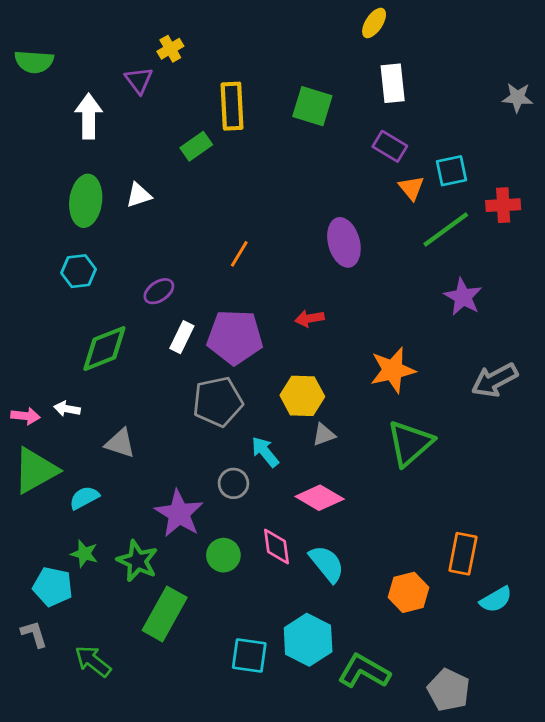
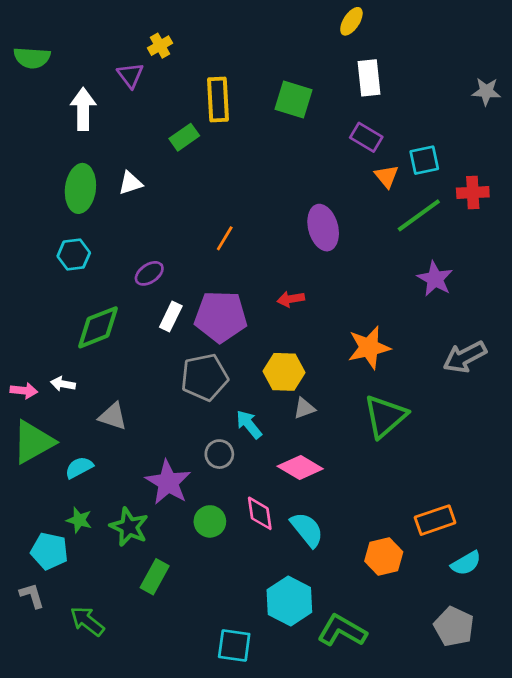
orange rectangle: (463, 554) -> (435, 520), turned 60
green rectangle: (165, 614) -> (155, 577), size x0.7
cyan square: (249, 656) -> (234, 645), moved
gray pentagon: (449, 690) -> (454, 627), moved

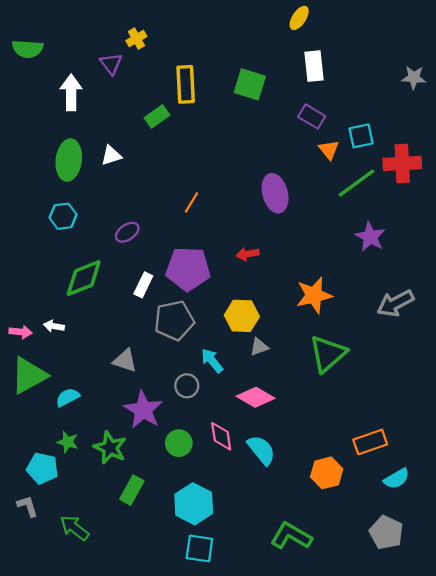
red cross: (473, 193) -> (402, 163), size x1.4
white rectangle: (171, 317) -> (143, 285), moved
gray triangle: (113, 416) -> (125, 361), moved
cyan hexagon: (289, 601) -> (194, 504), moved

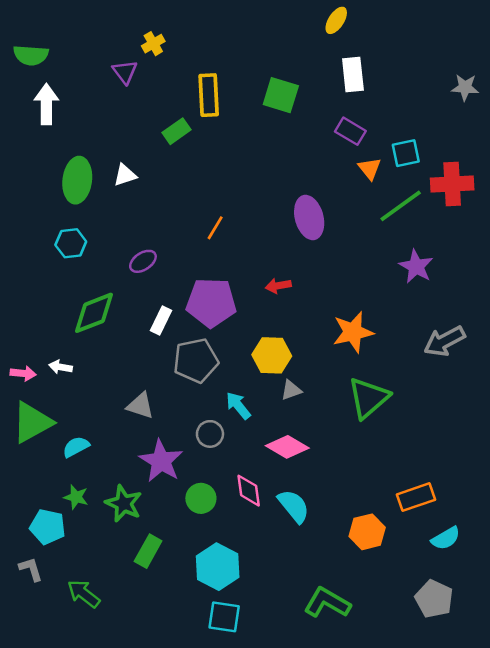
white arrow: (71, 92) -> (46, 104), moved

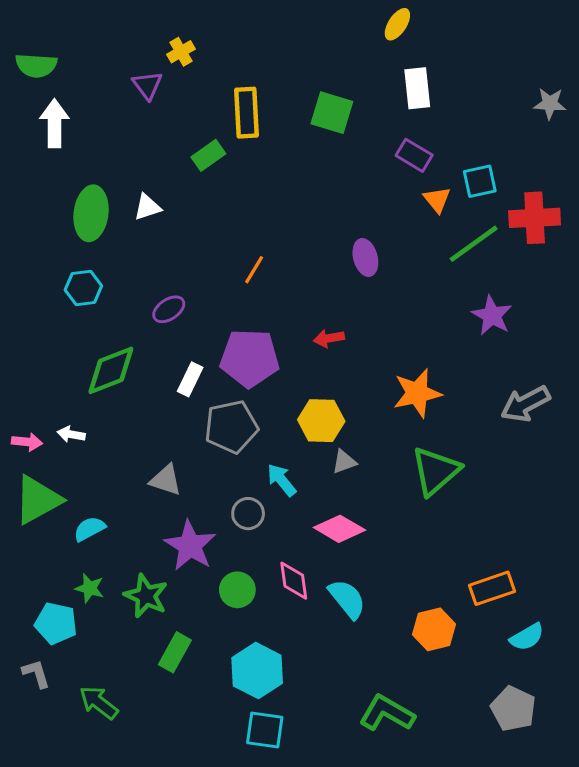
purple ellipse: (309, 217) -> (365, 257), size x0.7

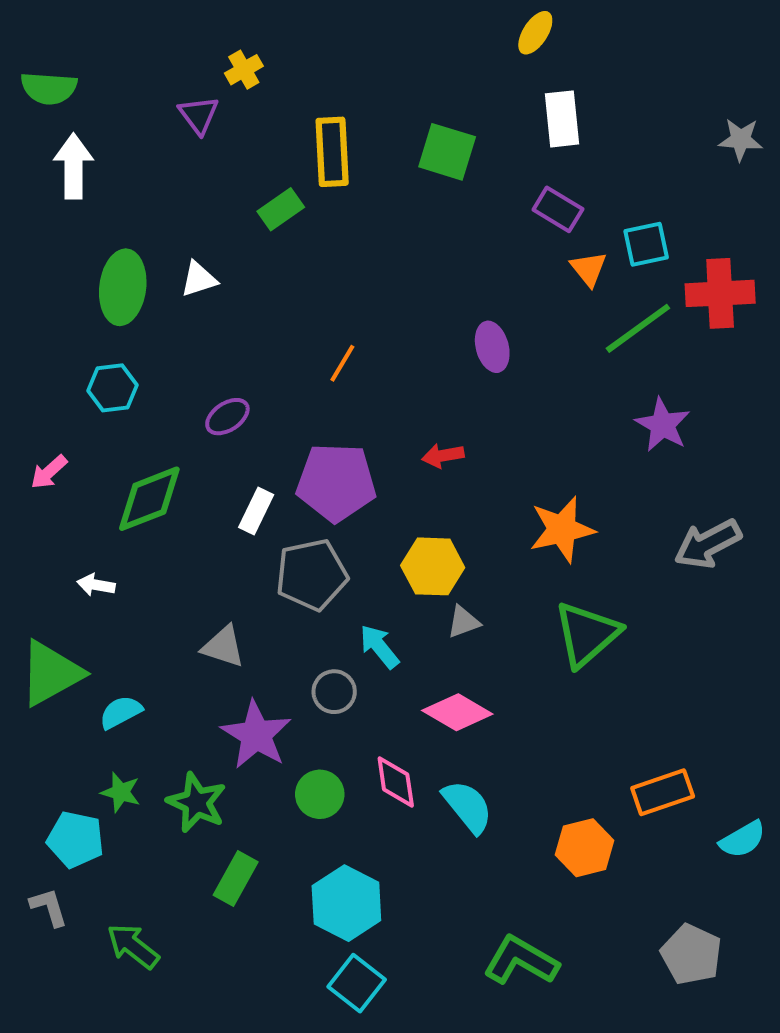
pink arrow: (27, 442) -> (49, 472), moved, turned 132
cyan semicircle: (527, 637) -> (743, 839), moved
cyan square: (265, 730) -> (357, 983), turned 30

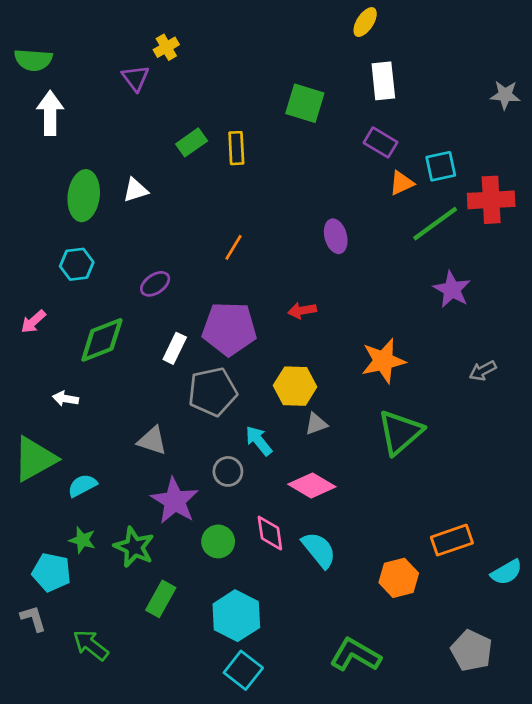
yellow rectangle: (332, 152) -> (236, 148), moved, size x0.7
orange triangle: (589, 269) -> (402, 183), turned 44
gray arrow: (708, 544) -> (483, 371), size x0.6

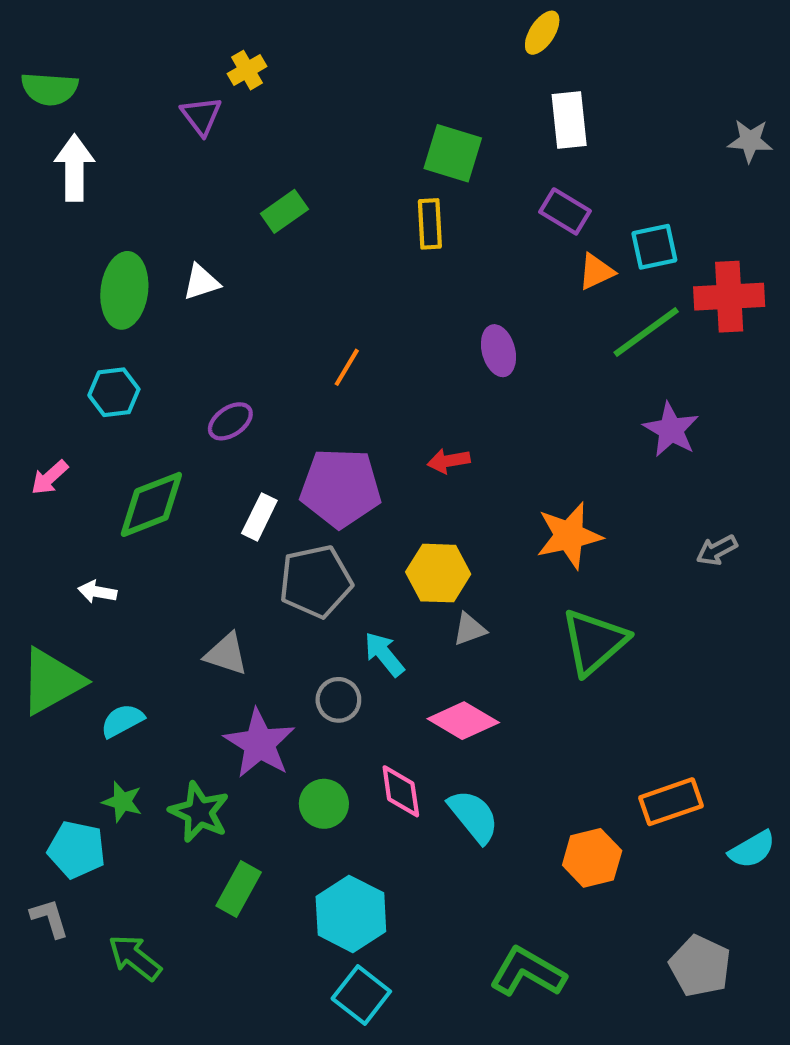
yellow rectangle: (236, 148) -> (430, 224), moved

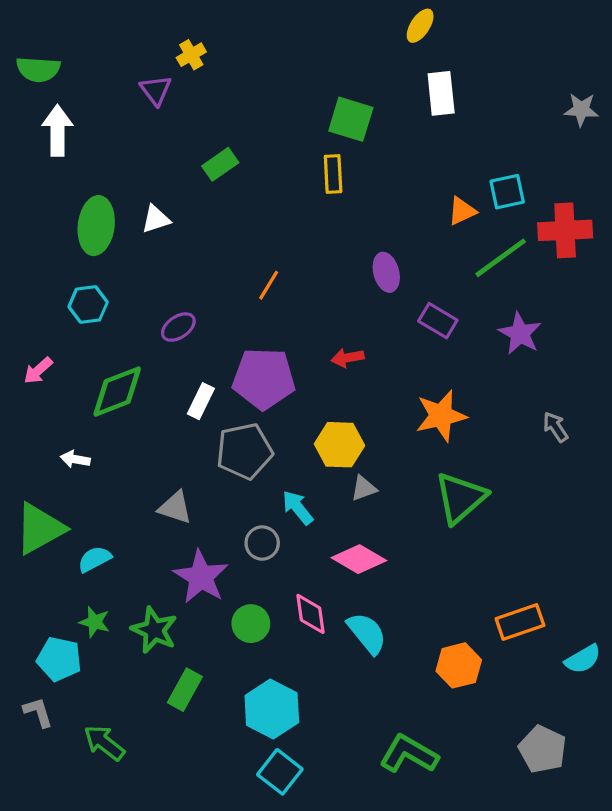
purple rectangle: (565, 211) -> (438, 321), moved
gray arrow: (717, 550) -> (555, 427), turned 84

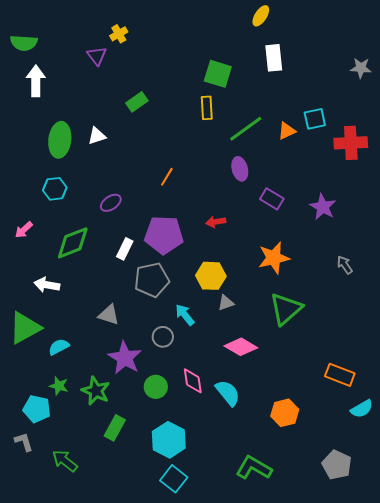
green line: (501, 258) -> (246, 129), moved
white arrow: (75, 459) -> (47, 285), size x1.4
pink diamond: (359, 559) -> (241, 347), moved
orange rectangle: (520, 622) -> (340, 375), moved, turned 40

